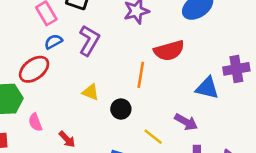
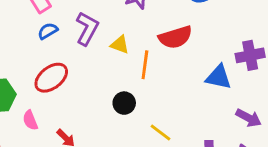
red ellipse: (34, 69) -> (51, 78), moved
yellow triangle: (90, 92) -> (120, 45), moved
purple arrow: (186, 122) -> (249, 118), moved

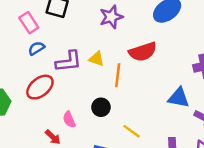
purple L-shape: (87, 29) -> (69, 61), moved, turned 56
blue triangle: (219, 77) -> (179, 98), moved
pink semicircle: (30, 120) -> (69, 120), moved

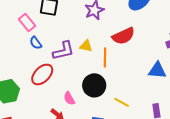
blue semicircle: (36, 48) -> (36, 43), turned -88
black circle: (101, 107) -> (94, 85), size x1.5

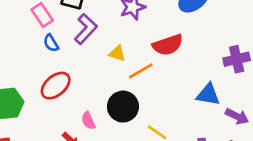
purple L-shape: (63, 51) -> (86, 29), moved, turned -40
orange line: (105, 57) -> (141, 71), turned 54

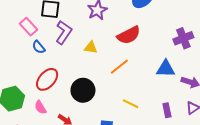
orange line: (141, 71) -> (119, 67), moved
black circle: (123, 107) -> (83, 90), moved
pink semicircle: (88, 121) -> (40, 107), moved

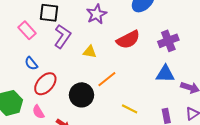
purple cross: (183, 38) -> (168, 41), moved
blue semicircle: (39, 47) -> (31, 63), moved
orange line: (119, 67) -> (107, 79), moved

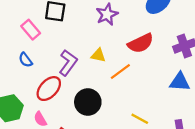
purple L-shape: (63, 36) -> (68, 63), moved
blue semicircle: (31, 63) -> (26, 60), moved
orange line: (107, 79) -> (120, 71), moved

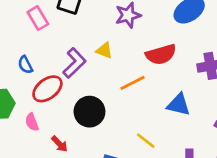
yellow triangle: (98, 55) -> (104, 51), moved
blue semicircle: (26, 60) -> (25, 65), moved
blue triangle: (180, 82) -> (179, 105), moved

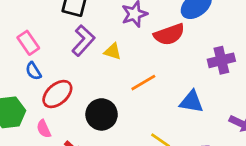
pink rectangle: (38, 18) -> (28, 43), moved
red semicircle: (161, 54) -> (169, 34), moved
purple L-shape: (74, 63) -> (83, 41), moved

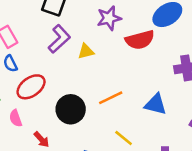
yellow triangle: (113, 51) -> (86, 51), turned -36
orange line: (143, 83) -> (111, 98), moved

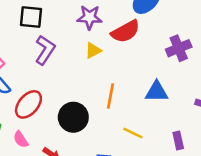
purple star: (109, 18) -> (90, 17), turned 30
yellow triangle: (86, 51) -> (93, 51), moved
orange line: (111, 98) -> (110, 96), turned -40

